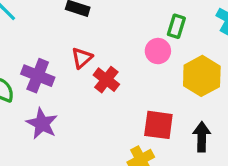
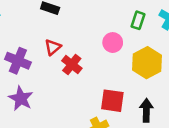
green rectangle: (176, 26) -> (138, 20), moved

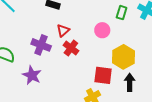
red triangle: (53, 47) -> (63, 30), moved
purple cross: (18, 61) -> (41, 45), moved
yellow hexagon: (147, 63) -> (123, 57), moved

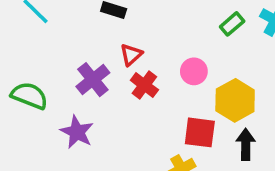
green rectangle: (122, 13) -> (232, 24), turned 32
pink circle: (102, 30) -> (194, 71), moved
purple cross: (41, 45) -> (93, 80), turned 30

